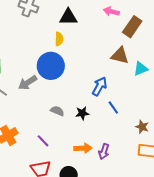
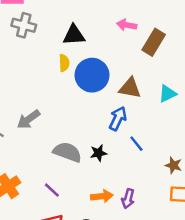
brown triangle: (120, 56) -> (130, 88), moved
blue circle: (51, 66) -> (92, 75), moved
gray semicircle: (57, 111) -> (67, 152), size x1.6

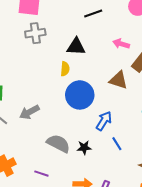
gray cross: (24, 25) -> (35, 33), turned -30
blue circle: (92, 75) -> (80, 95), moved
brown triangle: (130, 88) -> (118, 80), moved
purple line: (52, 190) -> (41, 174), turned -32

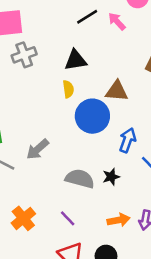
pink arrow: (121, 44) -> (117, 21), moved, turned 42
brown triangle: (118, 80) -> (117, 91), moved
purple line: (41, 174) -> (68, 218), turned 40

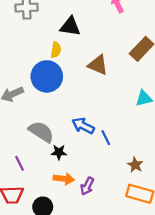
blue circle: (92, 116) -> (47, 76), moved
blue arrow: (128, 140) -> (83, 126), moved, turned -100
black star: (111, 177) -> (59, 152), moved

